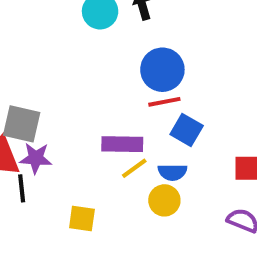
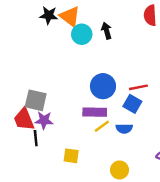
blue circle: (162, 70) -> (103, 86), moved
red line: (164, 102) -> (138, 87), moved
yellow circle: (164, 200) -> (119, 170), moved

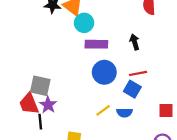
black arrow: (107, 31) -> (135, 42), moved
purple rectangle: (95, 112) -> (96, 44), moved
purple star: (44, 120) -> (48, 105), turned 30

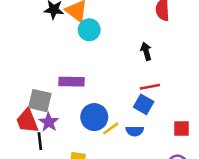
purple rectangle: (96, 44) -> (71, 82), moved
blue circle: (104, 72) -> (94, 117), moved

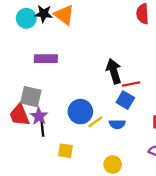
cyan circle: (89, 30) -> (26, 18), moved
black arrow: (146, 51) -> (114, 71), moved, size x1.5
purple rectangle: (71, 82) -> (46, 59), moved
black line: (40, 141) -> (42, 129), moved

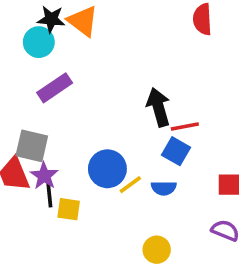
cyan circle: (26, 18) -> (39, 42), moved
purple rectangle: (46, 59) -> (55, 88), turned -35
yellow square: (65, 151) -> (69, 209), moved

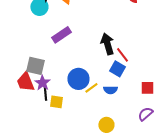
purple rectangle: (55, 88) -> (61, 35), moved
red line: (185, 127) -> (122, 55), turned 63
purple semicircle: (225, 230) -> (145, 114), turned -63

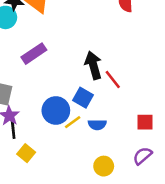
blue square: (117, 69) -> (83, 98), moved
yellow square: (56, 102) -> (26, 153), moved, turned 32
yellow circle: (106, 125) -> (104, 166), moved

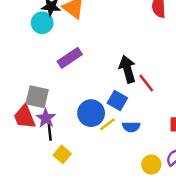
yellow circle: (104, 166) -> (151, 165), moved

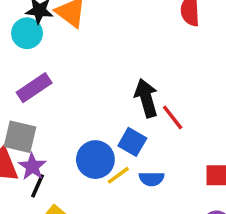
purple rectangle: (70, 58) -> (34, 88), moved
black line: (50, 132) -> (38, 186), turned 30

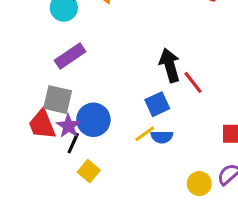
blue square: (132, 142) -> (157, 104), turned 35
blue circle: (95, 160) -> (93, 120), moved
blue semicircle: (152, 179) -> (162, 137), moved

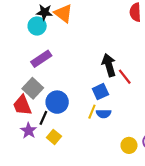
gray square: (58, 100) -> (33, 88), turned 30
purple star: (68, 126) -> (29, 131), moved
yellow line: (145, 134) -> (92, 112), turned -32

